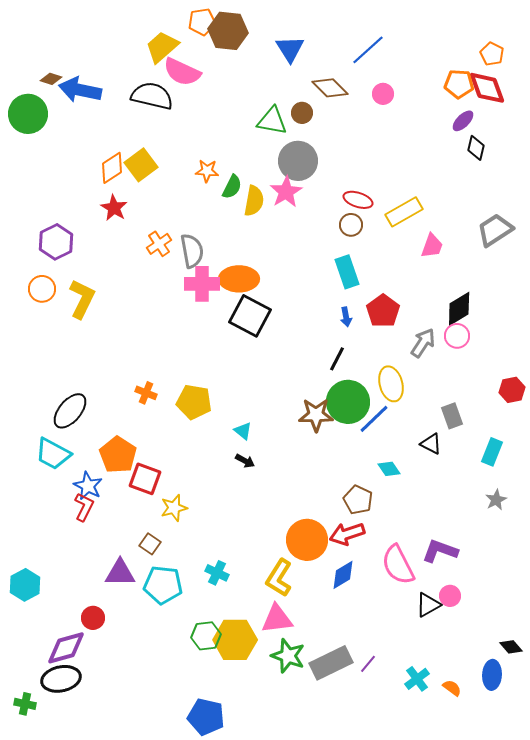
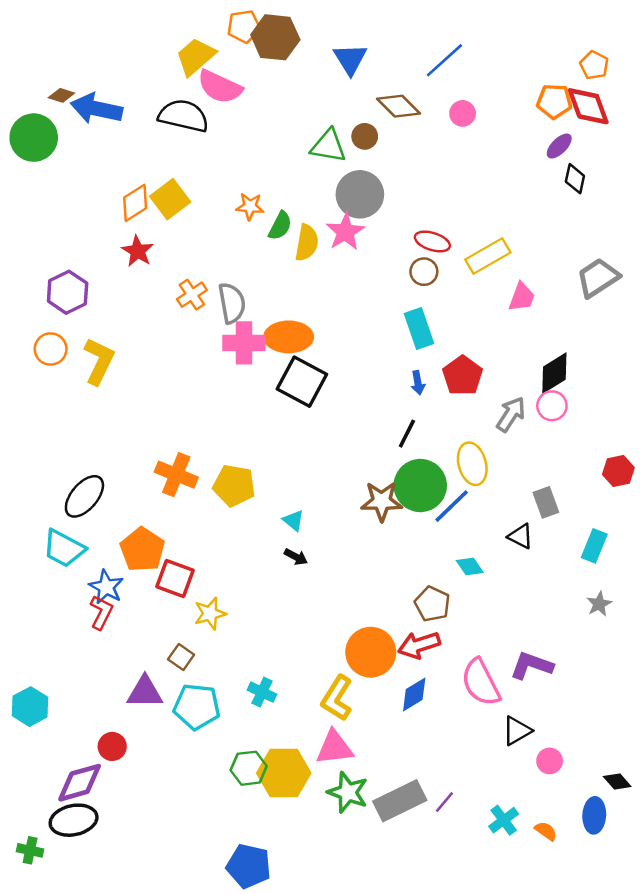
orange cross: (146, 393) -> (176, 475), size x1.6
pink circle: (450, 596) -> (550, 761), moved

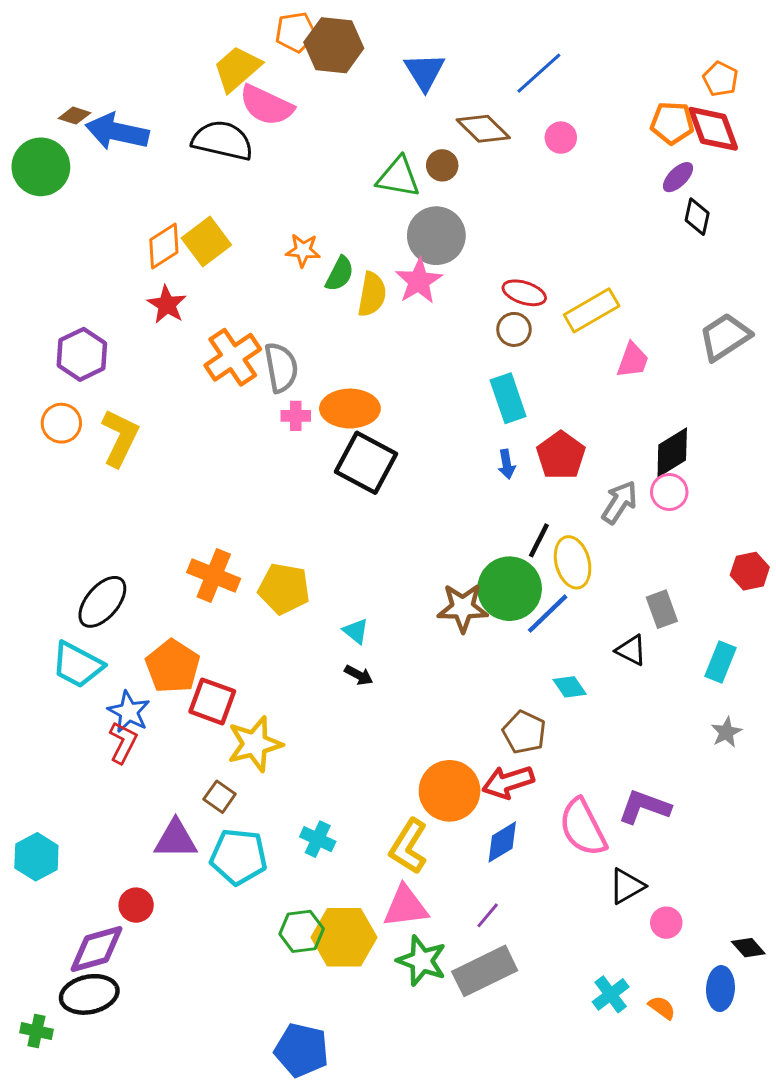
orange cross: (192, 295) -> (233, 357), size x1.5
pink cross: (244, 343) -> (296, 416), size x0.6
black line: (407, 434) -> (539, 540), moved
yellow star: (210, 614) -> (255, 744), size x1.4
purple line: (444, 802) -> (488, 915), moved

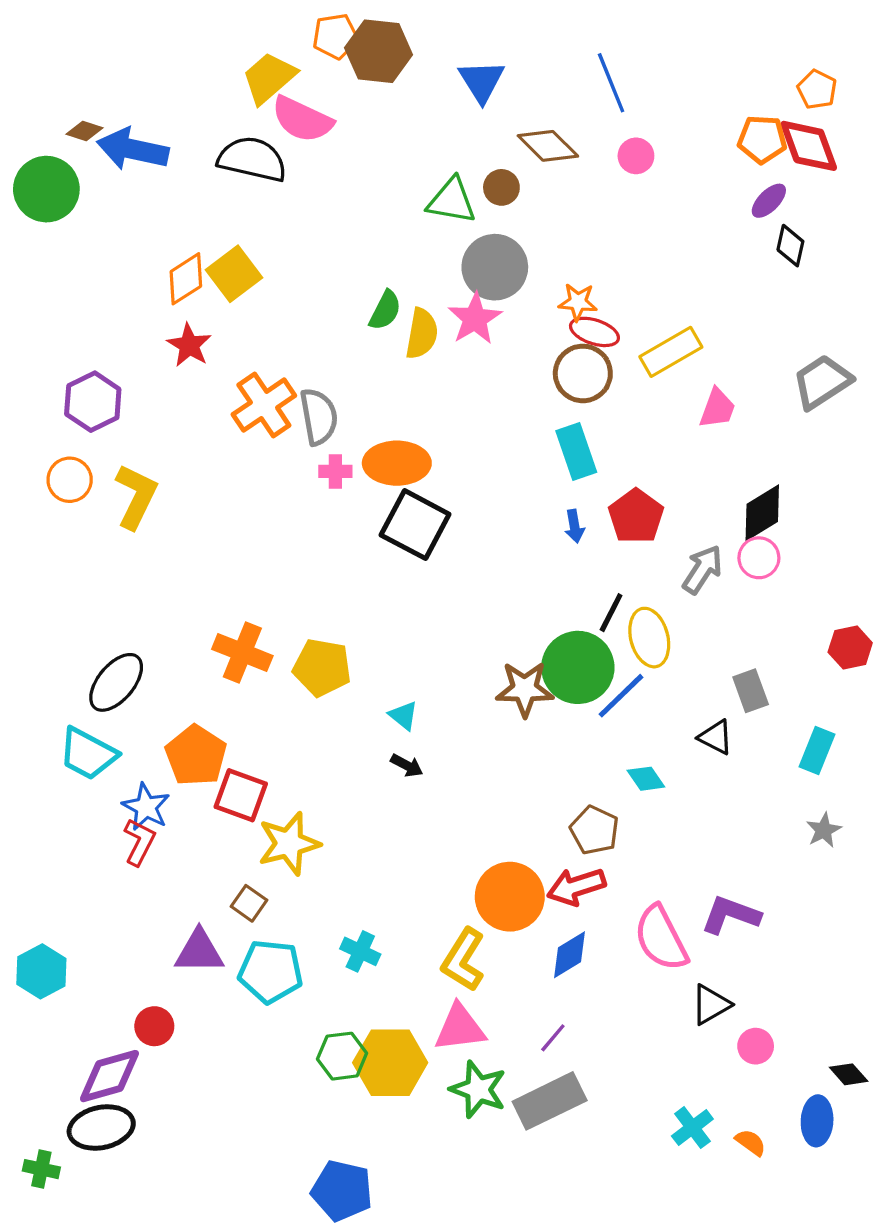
blue line: (539, 73) -> (611, 83), turned -70
orange star: (303, 250) -> (578, 302), moved
brown circle: (514, 329) -> (583, 373), size x1.5

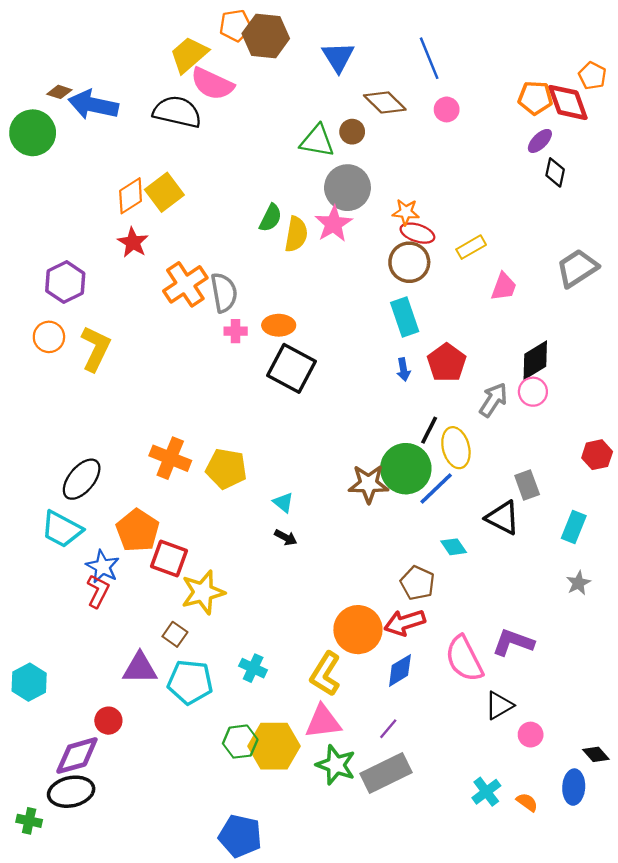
orange pentagon: (817, 89) -> (592, 76), moved
yellow rectangle: (671, 352) -> (471, 247), size x0.7
orange ellipse: (397, 463) -> (279, 325), size x0.7
black triangle: (716, 737) -> (503, 518), size x1.4

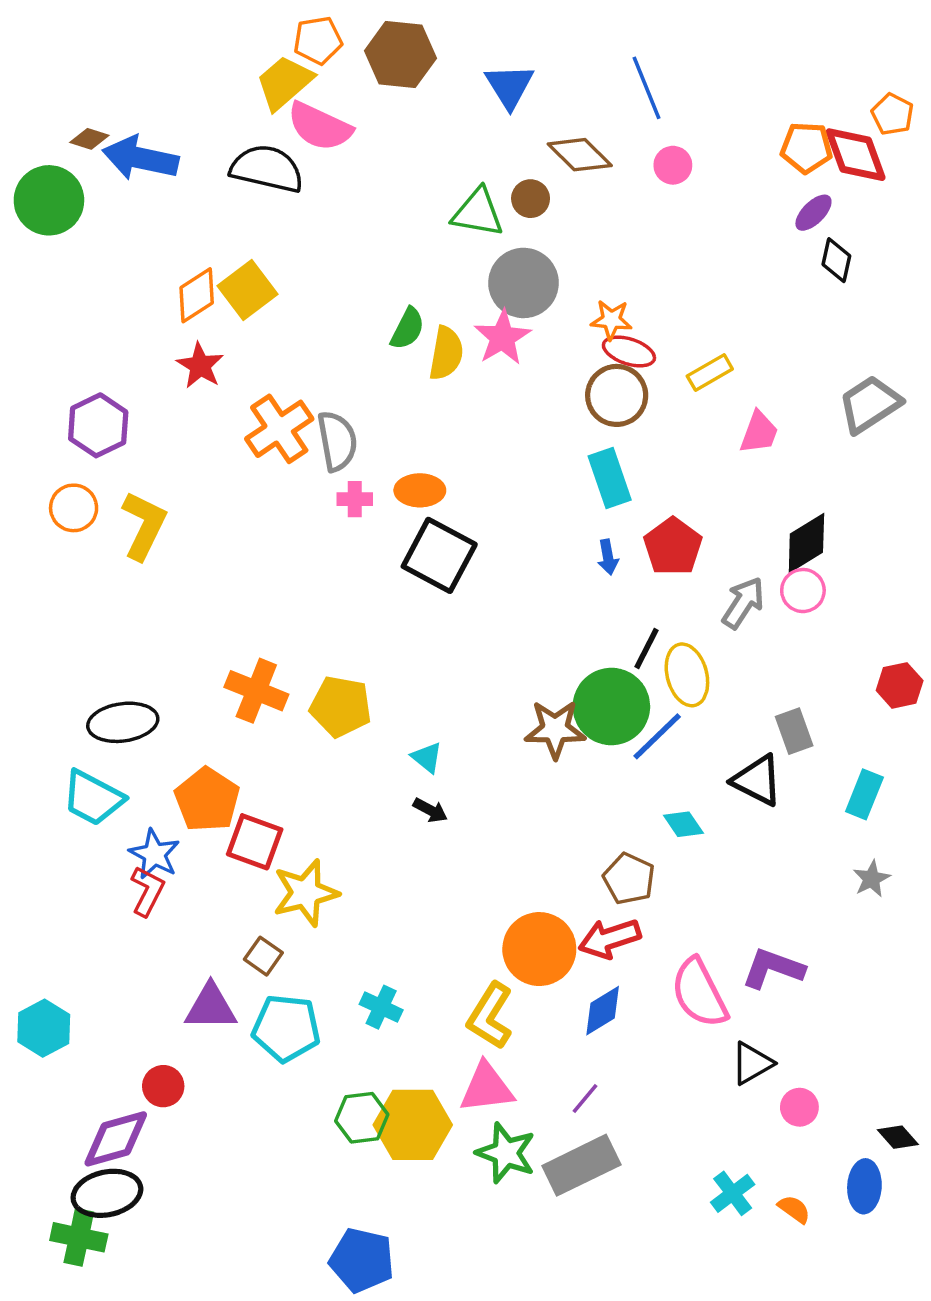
orange pentagon: (236, 26) -> (318, 40), moved
black ellipse: (82, 479) -> (123, 722), turned 42
green cross: (29, 821) -> (79, 1237), moved, size x1.4

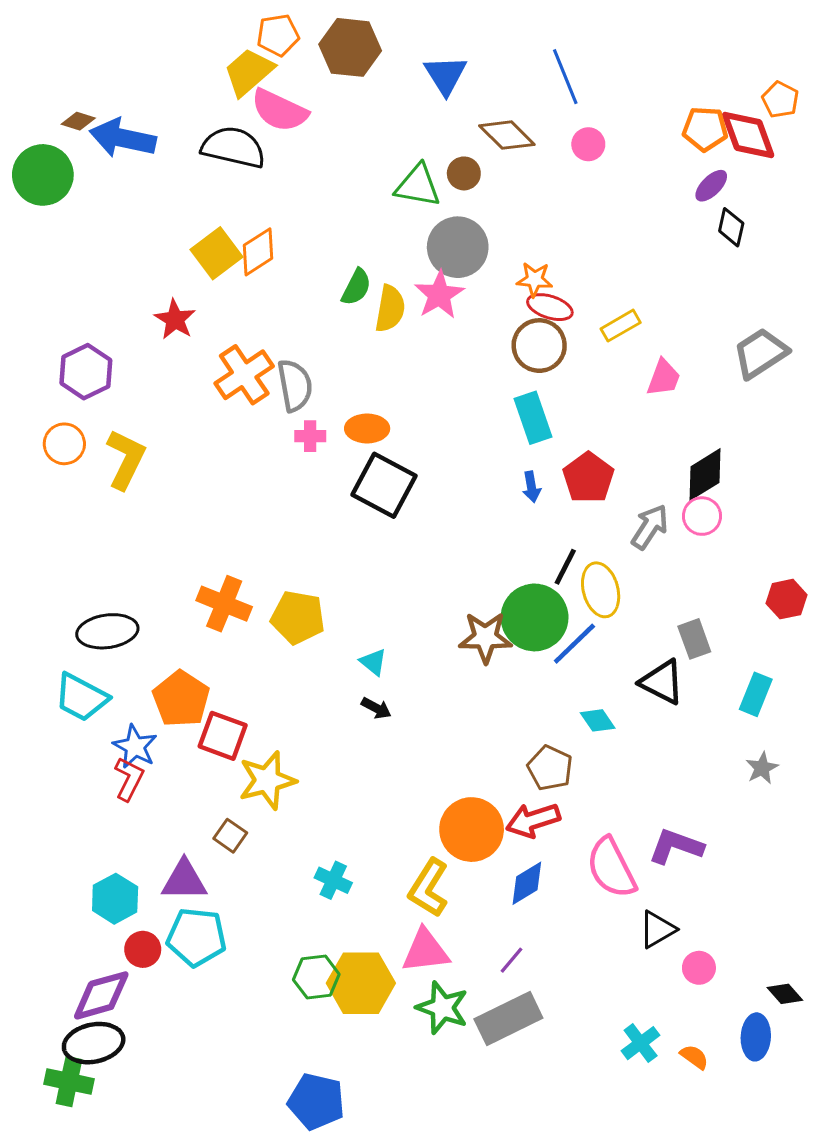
orange diamond: (197, 295) -> (258, 252), moved
cyan hexagon: (44, 1028) -> (115, 899), moved
cyan pentagon: (286, 1028) -> (196, 937), moved

